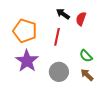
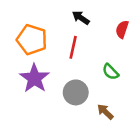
red semicircle: (81, 19) -> (122, 29), moved
brown arrow: (87, 75) -> (105, 112), moved

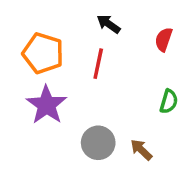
green semicircle: (110, 72) -> (169, 101), moved, turned -120
gray circle: (76, 92) -> (98, 143), moved

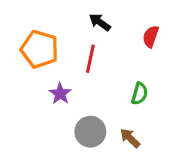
green semicircle: (169, 101) -> (140, 94), moved
purple star: (46, 105) -> (60, 94), moved, size x0.6

